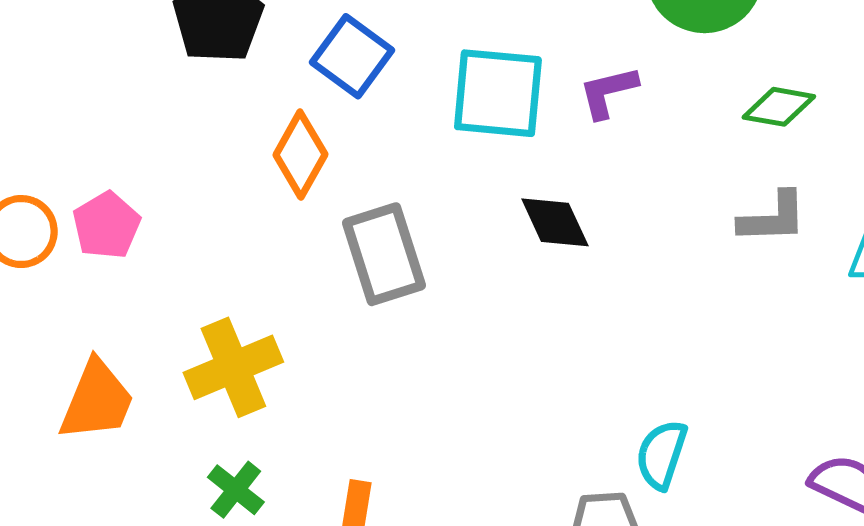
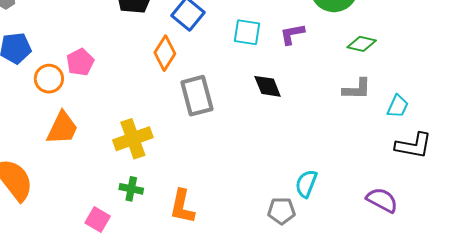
cyan square: (498, 93) -> (247, 32), size x0.7
pink pentagon: (106, 225) -> (80, 62), moved
orange trapezoid: (97, 401) -> (62, 128), moved
green cross: (236, 490) -> (131, 189), turned -30

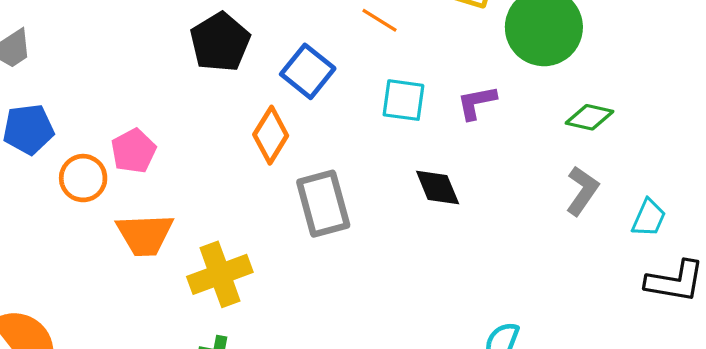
gray L-shape: (357, 89) -> (582, 191), turned -56
orange trapezoid: (62, 128) -> (145, 235), moved, turned 63

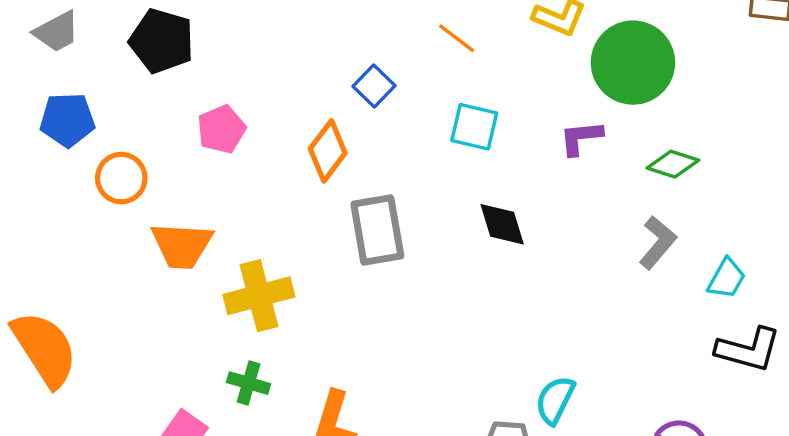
black pentagon: (220, 42) -> (162, 41), moved, turned -30
blue square: (308, 71) -> (374, 86), size x0.7
purple L-shape: (477, 102) -> (581, 138), moved
pink pentagon: (134, 151) -> (221, 129), moved

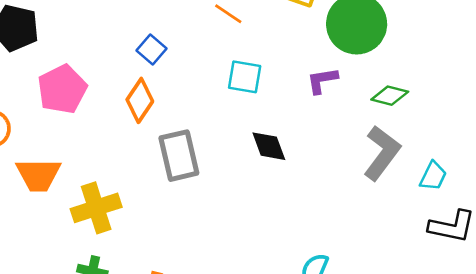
blue square: (374, 86) -> (151, 49), moved
pink pentagon: (221, 129) -> (62, 89), size x1.4
gray L-shape: (658, 243) -> (382, 153), size x1.4

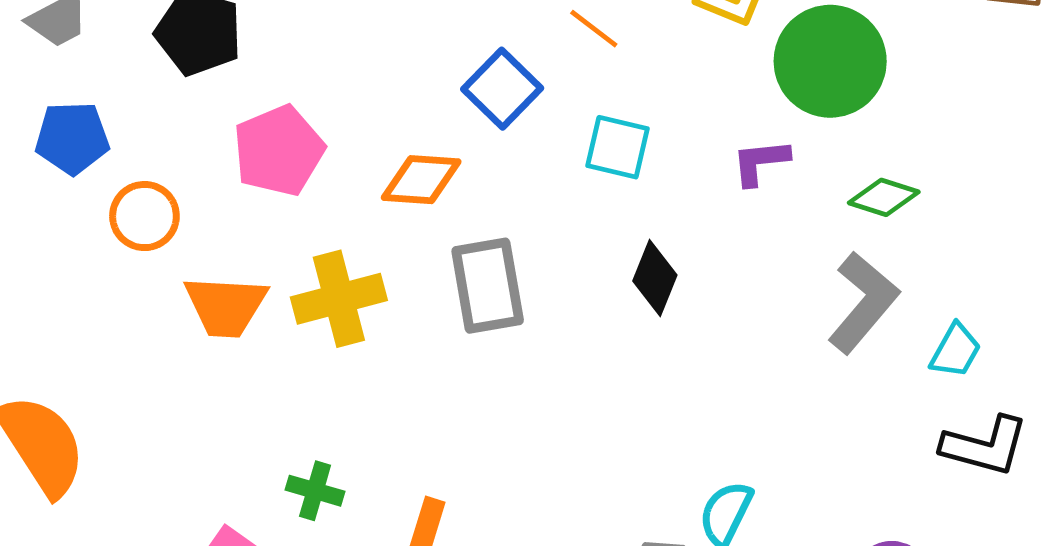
blue square: (151, 49) -> (502, 89), moved, size x1.4
orange diamond: (140, 100) -> (421, 180), turned 57
black diamond: (269, 146) -> (655, 278), turned 39
yellow cross: (96, 208) -> (339, 299), moved

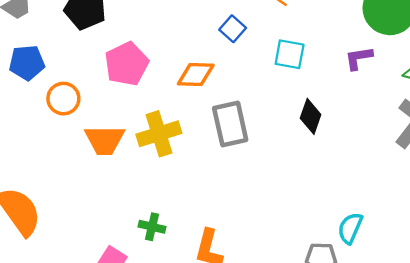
blue square: (502, 89) -> (233, 29), size x0.7

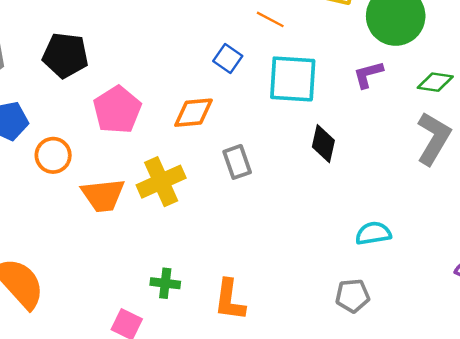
cyan square: (290, 54) -> (293, 79), size x1.5
gray rectangle: (230, 124) -> (237, 162), size x0.7
cyan semicircle: (350, 228) -> (373, 233), moved, turned 64

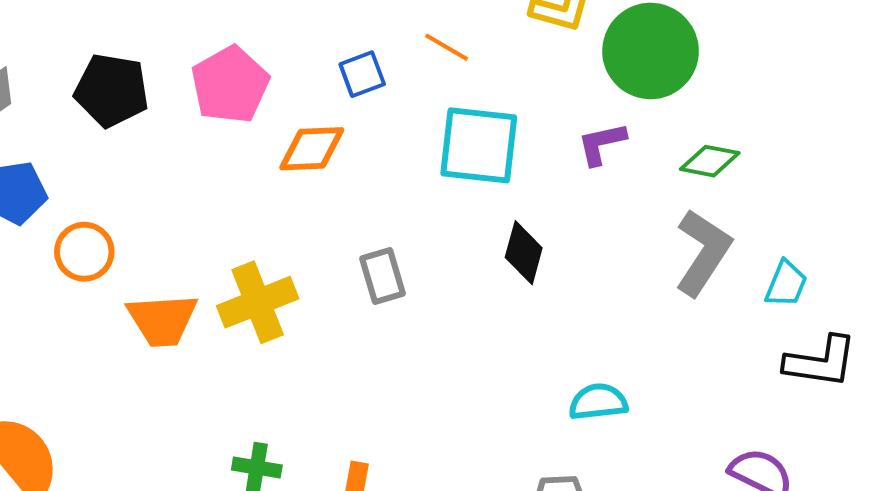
blue square: (228, 58) -> (362, 74), moved, turned 32
pink pentagon: (117, 110) -> (230, 85), moved
orange diamond: (194, 113) -> (312, 149), moved

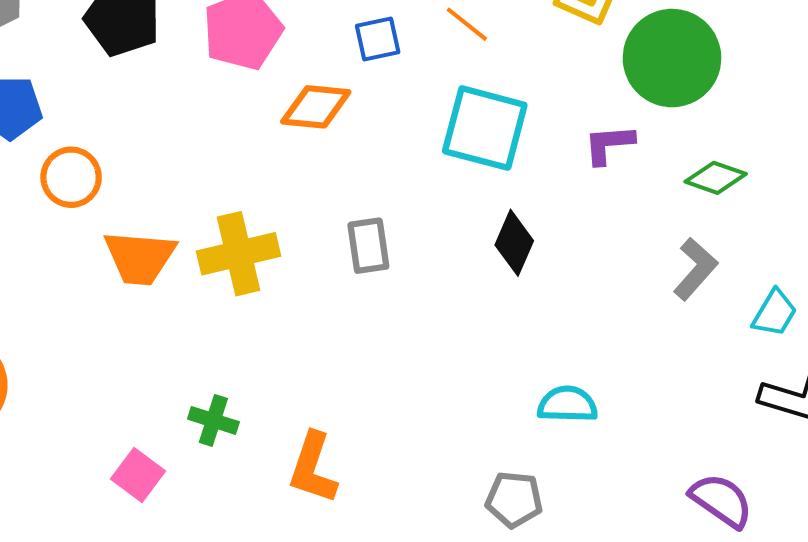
gray L-shape: (703, 252) -> (695, 269), size x0.7

